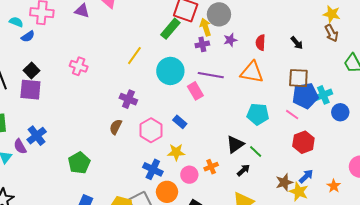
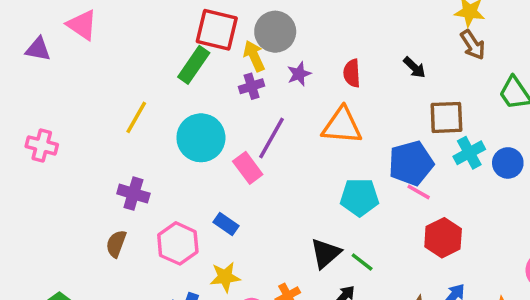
purple line: (211, 75) -> (271, 138), turned -65
brown square: (298, 78) -> (446, 117), moved
blue pentagon: (305, 96) -> (411, 163), moved
blue circle: (340, 112) -> (508, 163), moved

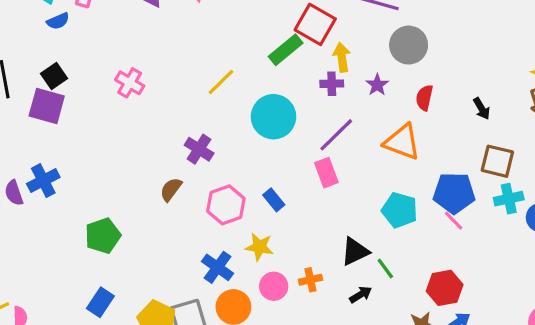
gray circle: (275, 32) -> (409, 45), moved
purple star: (299, 74) -> (377, 85), turned -30
pink rectangle: (248, 168) -> (326, 173), moved
red hexagon: (443, 238) -> (445, 288), moved

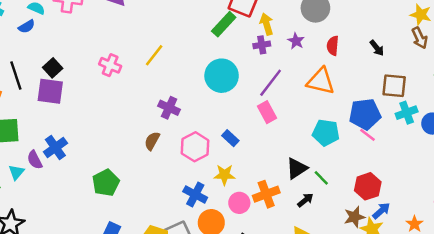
blue semicircle: (58, 21) -> (27, 26), moved
yellow line: (221, 82) -> (154, 55), moved
orange cross: (310, 280) -> (266, 194), size x1.5

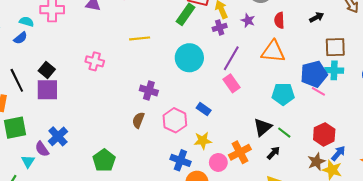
black arrow: (377, 48) -> (317, 17), turned -72
yellow line: (154, 55) -> (140, 38), moved, turned 54
cyan cross: (407, 113) -> (334, 70), moved, turned 30

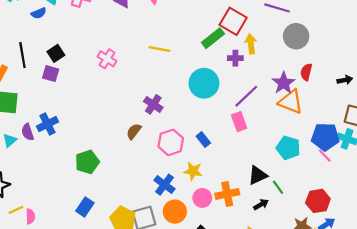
purple star: (248, 20) -> (284, 83), moved, size x1.5
purple cross: (220, 27) -> (235, 58), moved
purple square: (47, 90) -> (51, 74), size x0.7

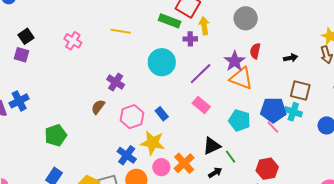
green rectangle: (213, 38) -> (170, 21), turned 60
pink rectangle: (239, 122) -> (201, 105), moved, turned -30
yellow star: (193, 171) -> (153, 143), size x1.4
orange cross: (227, 194) -> (184, 163), turned -30

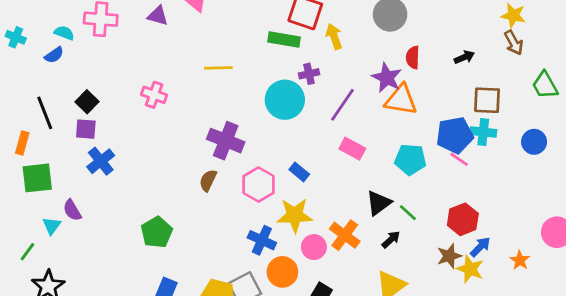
purple cross: (190, 39) -> (309, 74), moved
purple cross: (116, 82) -> (226, 141), size x1.4
blue cross: (19, 101) -> (101, 161), moved

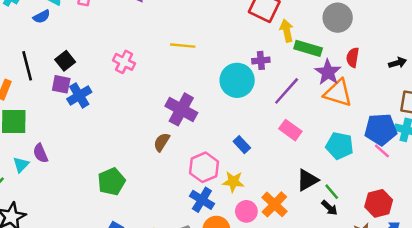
green rectangle: (284, 40) -> (308, 48), moved
blue cross: (101, 161) -> (79, 95), moved
pink hexagon: (258, 184) -> (204, 167), moved
yellow star: (295, 215) -> (233, 182), size x0.7
black arrow: (391, 239) -> (329, 208), moved, turned 78

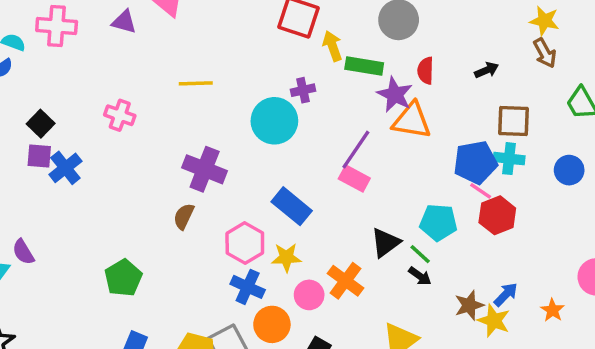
purple line: (287, 91) -> (356, 150), moved
blue rectangle: (242, 145) -> (292, 206), size x1.6
cyan pentagon: (340, 146) -> (438, 222), moved
red hexagon: (379, 203) -> (497, 215), moved

